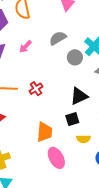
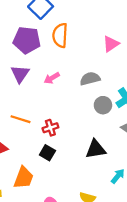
black square: (72, 119) -> (47, 153), moved, turned 32
orange trapezoid: (45, 132) -> (23, 178), moved

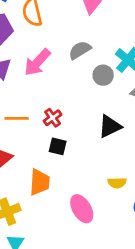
pink arrow: (52, 78) -> (37, 62), size x1.6

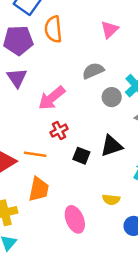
pink arrow: (37, 62) -> (52, 98), moved
orange line: (17, 118) -> (35, 154), moved
black square: (58, 146) -> (81, 156), moved

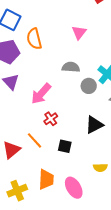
gray semicircle: (93, 71) -> (71, 67), turned 36
orange line: (35, 154) -> (34, 140), turned 48
black square: (81, 156) -> (65, 146), moved
orange trapezoid: (39, 189) -> (46, 179), moved

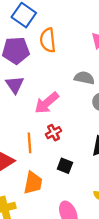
orange line: (34, 140) -> (30, 143), moved, turned 30
orange trapezoid: (46, 179) -> (33, 183), moved

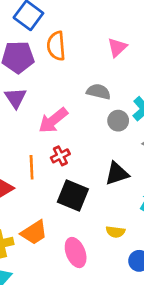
black square: (65, 166) -> (73, 195), size x1.6
orange trapezoid: (33, 183) -> (34, 233), moved, turned 45

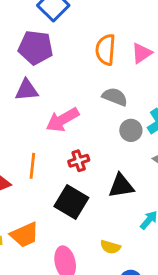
orange semicircle: (56, 46) -> (106, 50), moved
purple triangle: (16, 98) -> (27, 90), turned 50
red cross: (60, 156) -> (79, 161), moved

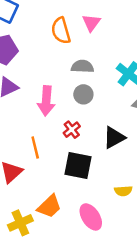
pink arrow: (62, 120) -> (46, 101), turned -36
gray circle: (131, 130) -> (83, 94), moved

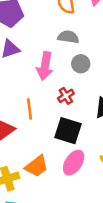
gray semicircle: (82, 66) -> (68, 37), moved
pink ellipse: (91, 217) -> (74, 163), moved, turned 60

